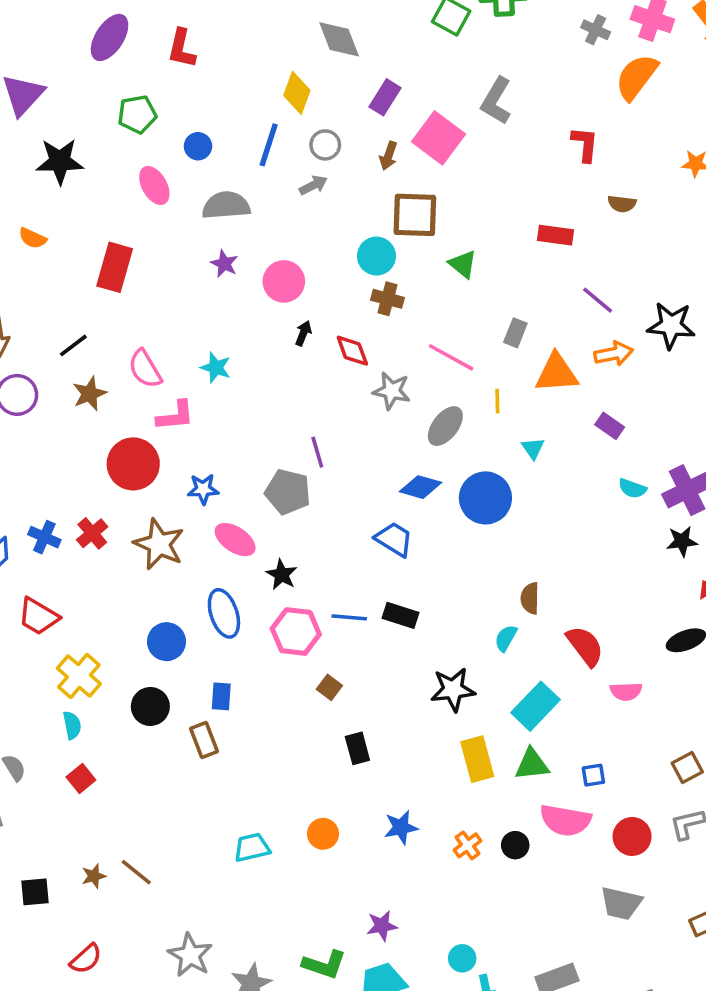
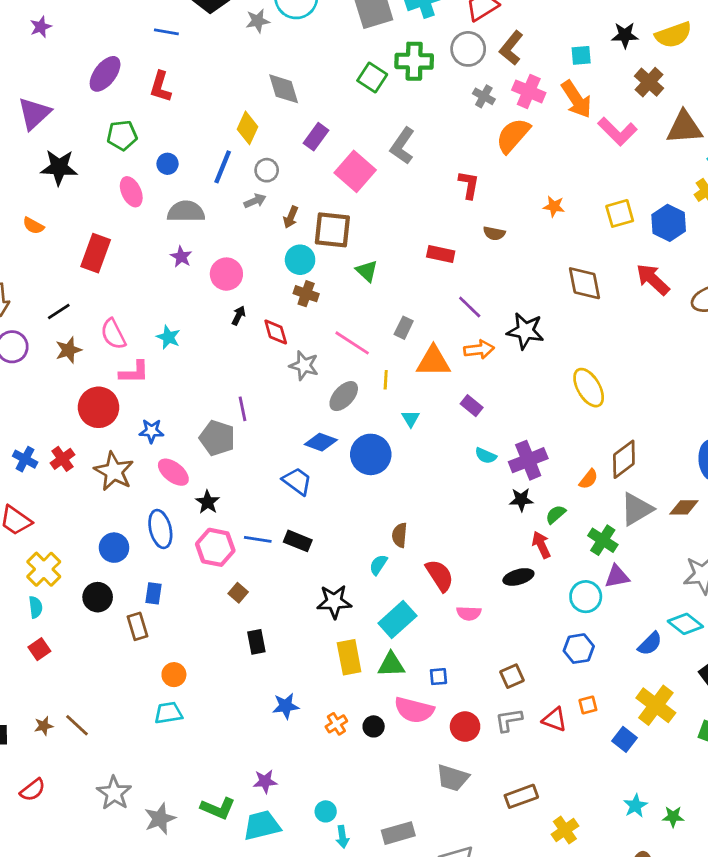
brown arrow: (388, 156) -> (291, 217), moved
orange circle: (323, 834) -> (174, 675), moved

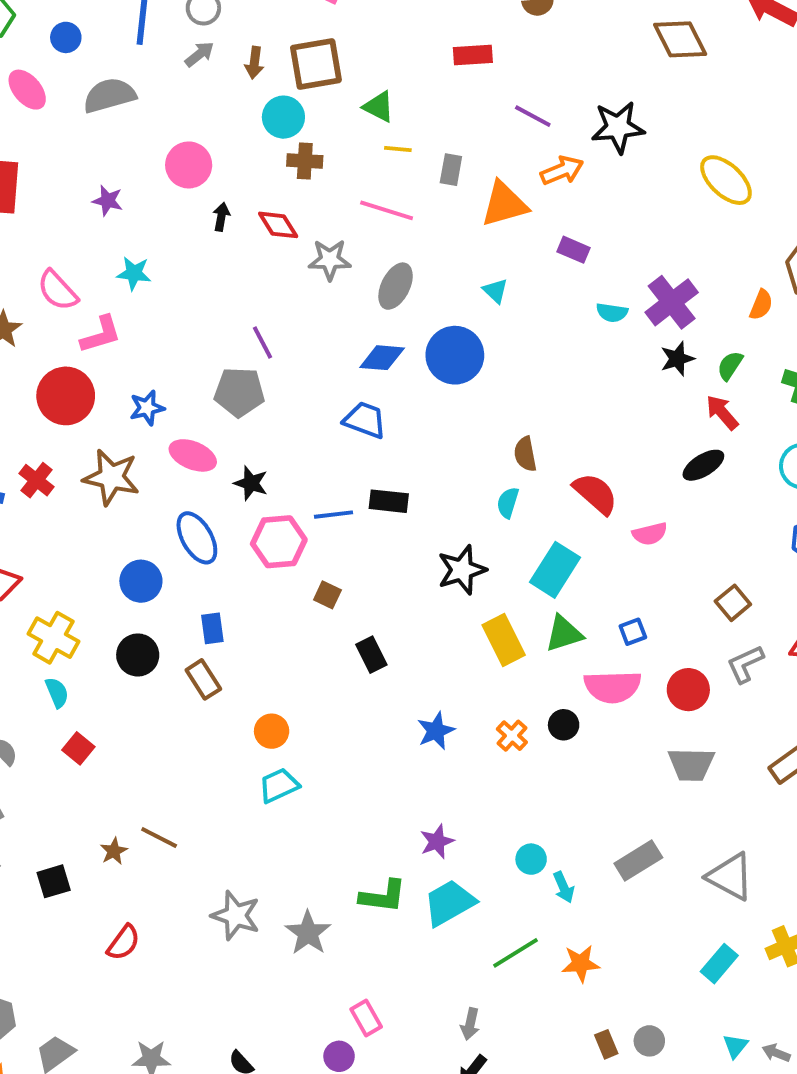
purple star: (181, 257) -> (108, 201), moved
yellow line: (386, 380) -> (398, 149), moved, turned -72

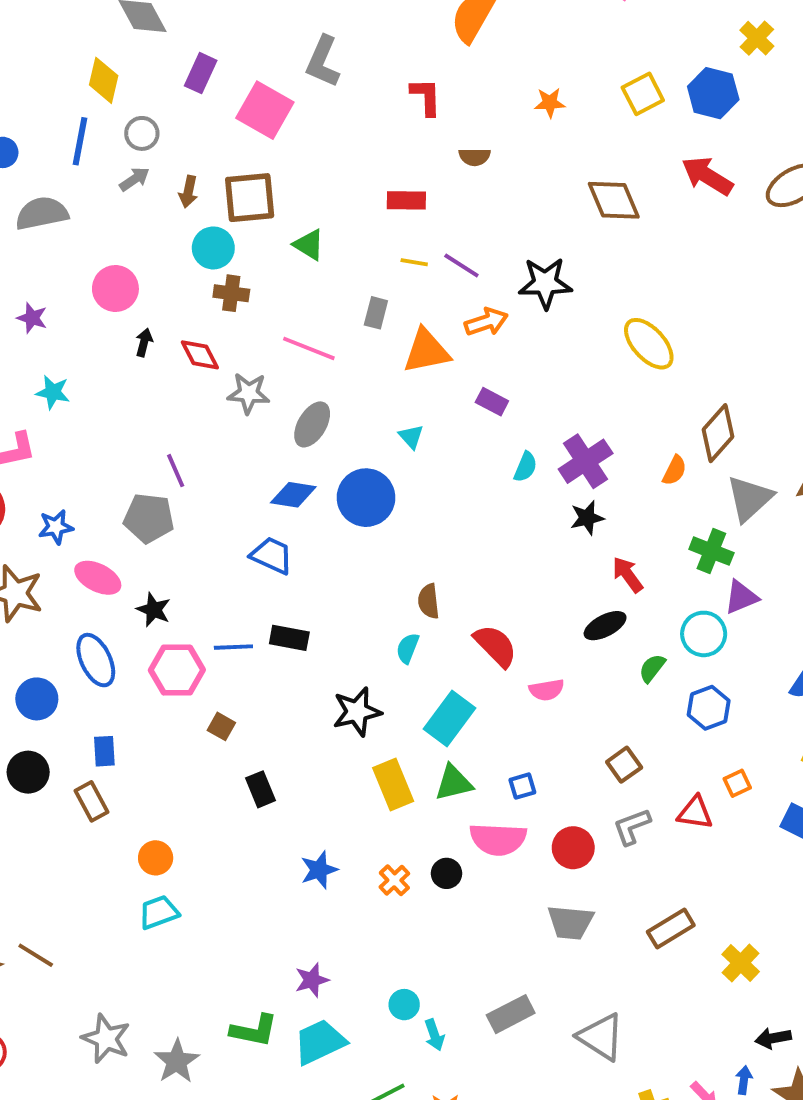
yellow line: (398, 149) -> (414, 262), moved
cyan semicircle: (612, 312) -> (525, 467), turned -80
green semicircle: (730, 366) -> (652, 668), moved

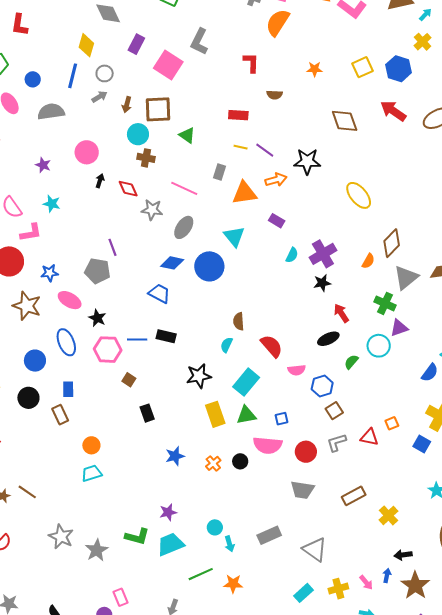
cyan triangle: (411, 437) -> (234, 236), size x1.6
blue hexagon: (709, 708) -> (322, 386), moved

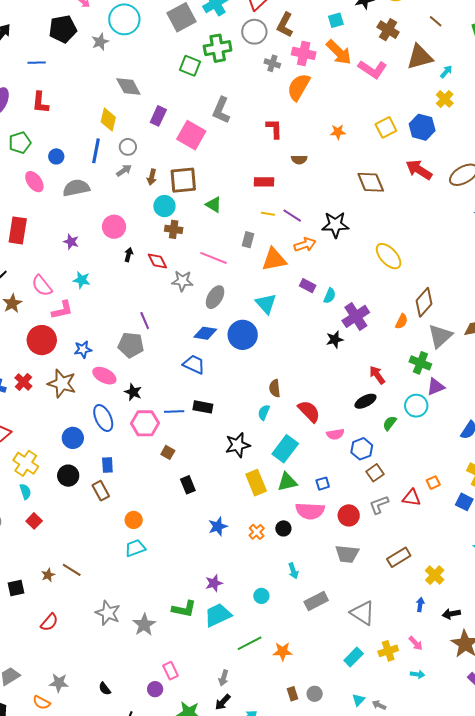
cyan semicircle: (292, 255) -> (330, 296), moved
black star: (322, 283) -> (335, 340), moved
cyan arrow: (230, 544) -> (293, 571), moved
blue arrow: (387, 576) -> (420, 605), moved

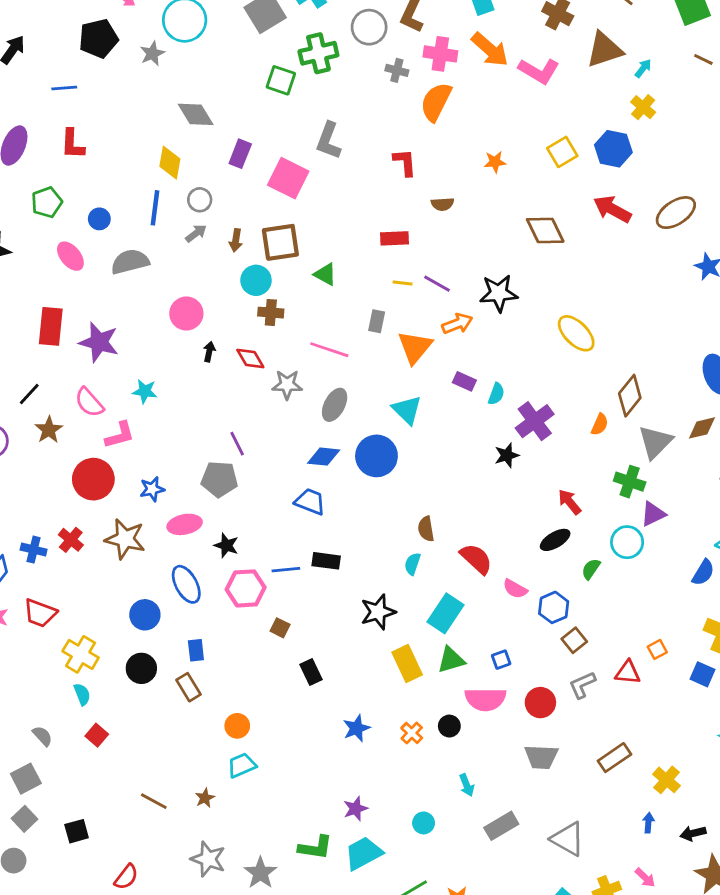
purple star: (71, 242) -> (99, 342), moved, size x1.8
orange triangle: (274, 259) -> (415, 347), turned -36
pink ellipse: (104, 376) -> (185, 524), turned -35
pink semicircle: (335, 434) -> (515, 589), turned 42
brown star: (48, 575) -> (205, 798), moved

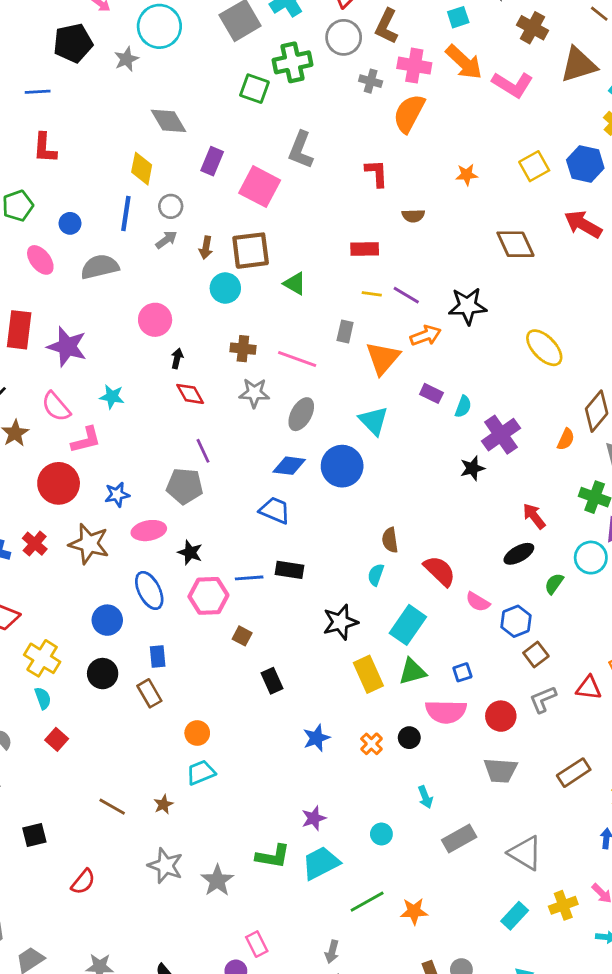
brown cross: (271, 313) -> (243, 349), moved
red diamond: (250, 359) -> (190, 394), moved

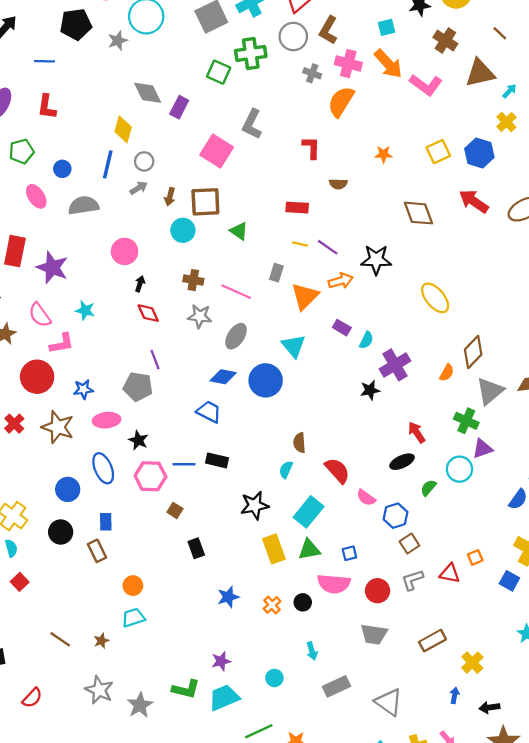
purple rectangle: (212, 161) -> (179, 107), moved

